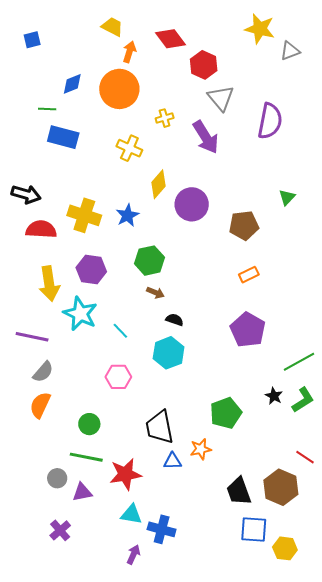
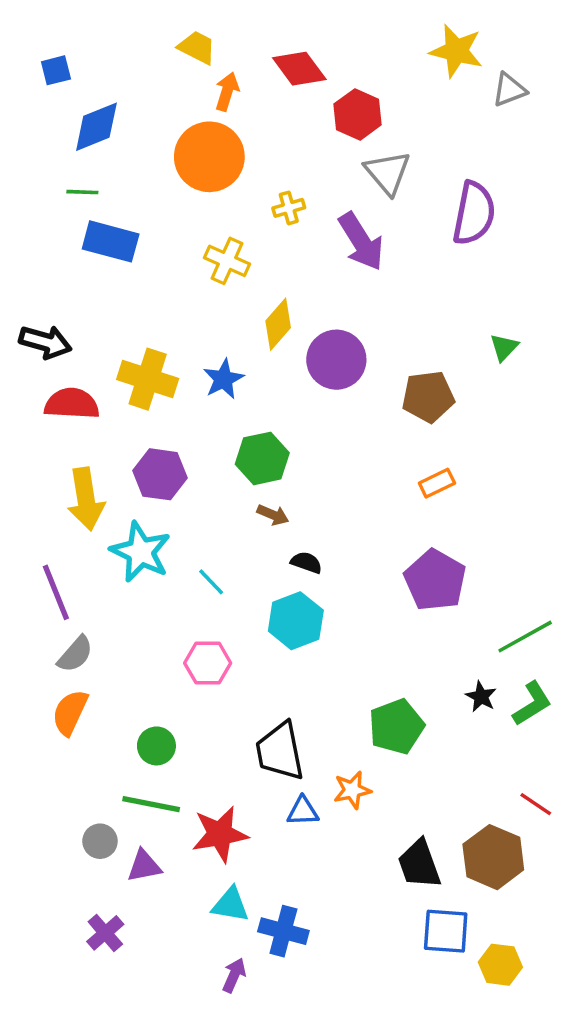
blue diamond: (72, 84) -> (96, 127), moved, size x1.4
purple line: (32, 337) -> (56, 592), turned 56

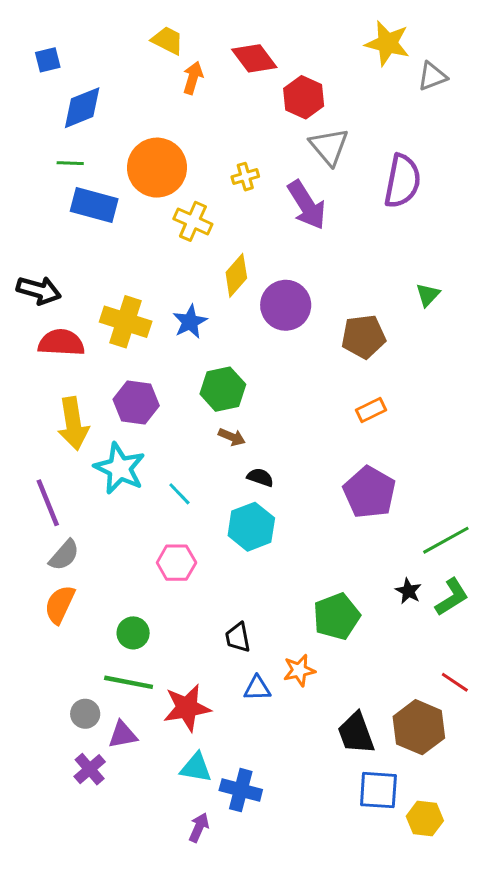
orange circle: (209, 157) -> (157, 168), moved
black trapezoid: (280, 751) -> (238, 637), size x0.6
purple cross: (105, 933) -> (90, 769), moved

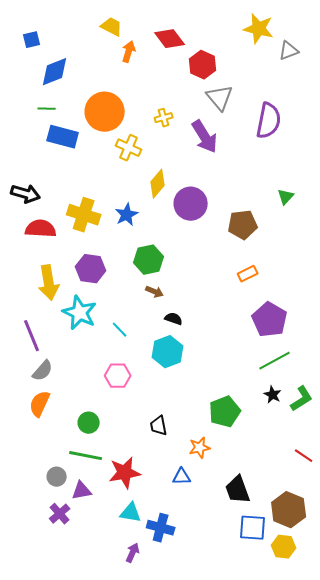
purple pentagon: (369, 492) -> (270, 320), moved
green line: (446, 540) -> (275, 361), moved
blue triangle: (257, 688) -> (182, 477), moved
brown hexagon: (419, 727) -> (289, 510), moved

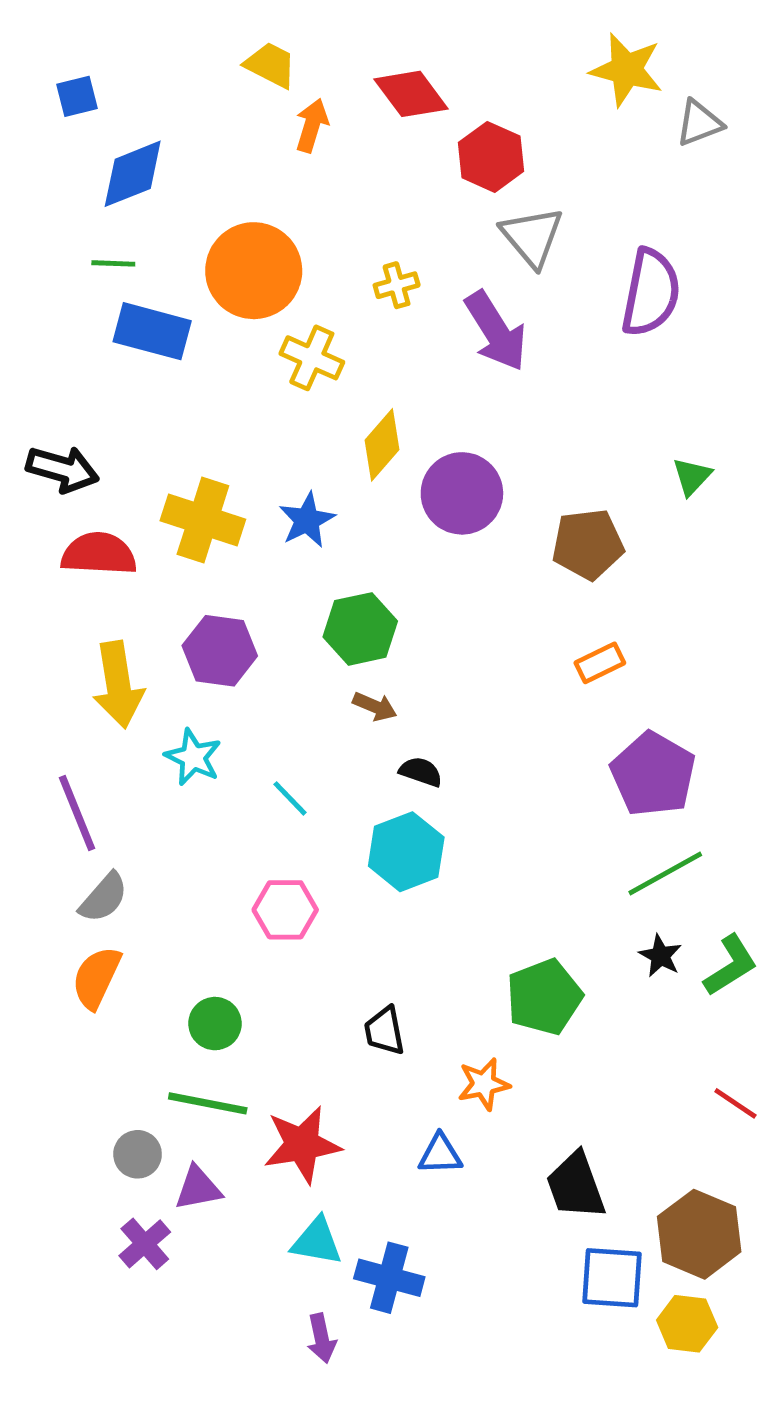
cyan star: (80, 313) -> (193, 757), size x0.7
purple arrow: (133, 553) -> (322, 1338), turned 144

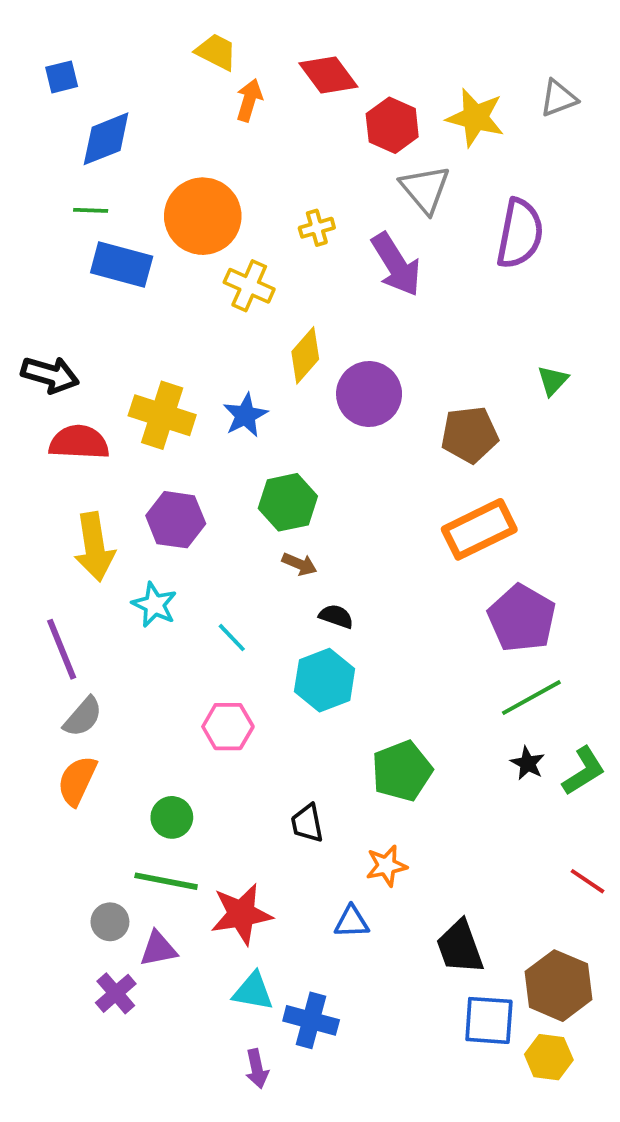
yellow star: (627, 70) -> (475, 118), moved
orange rectangle: (600, 663) -> (479, 529), size x1.8
green pentagon: (544, 997) -> (402, 771), moved

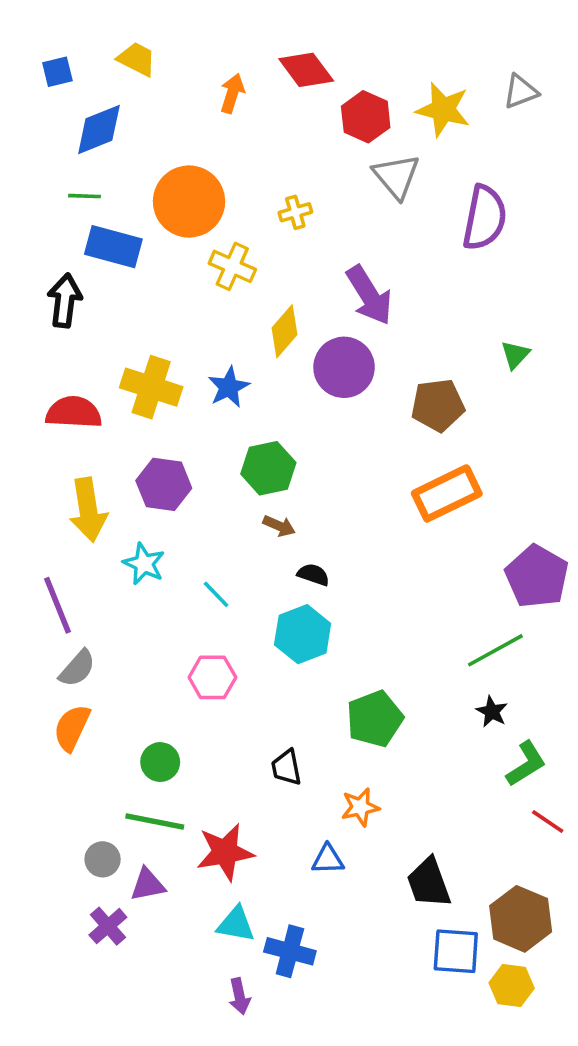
yellow trapezoid: (216, 52) -> (137, 59), moved
purple arrow: (396, 264) -> (369, 295), moved
black arrow: (50, 375) -> (65, 301), moved, turned -99
purple pentagon: (522, 618) -> (537, 576), moved
green L-shape: (584, 771) -> (526, 764), moved

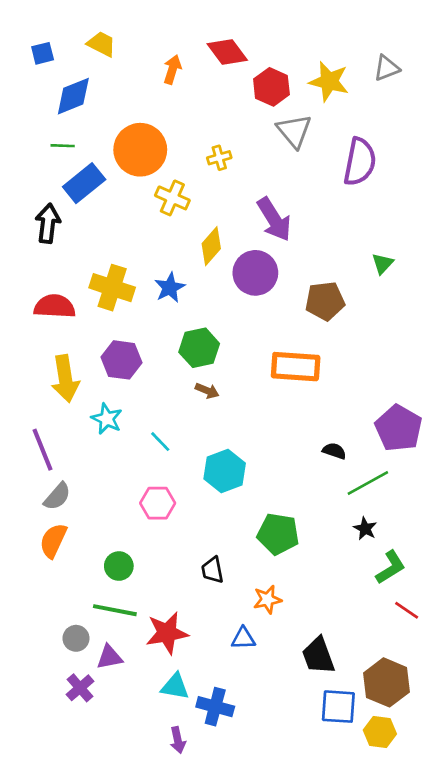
blue rectangle: (113, 247) -> (84, 183), turned -54
orange rectangle: (447, 493) -> (296, 367), moved, turned 30
black semicircle: (313, 575) -> (334, 451), moved
green pentagon: (375, 719) -> (278, 534), turned 30

